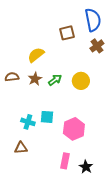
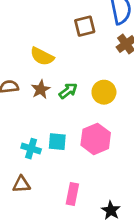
yellow semicircle: (36, 55) -> (42, 56), turned -114
pink hexagon: (74, 129) -> (96, 139), moved
pink rectangle: (65, 161) -> (72, 194), moved

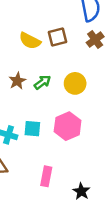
brown square: (85, 26) -> (57, 37), moved
yellow semicircle: (42, 56) -> (30, 41), moved

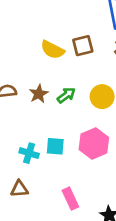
pink rectangle: (46, 176) -> (70, 199), turned -36

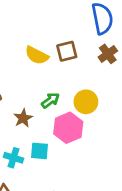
brown star: (39, 94) -> (23, 118), moved
pink hexagon: (94, 143) -> (68, 128), moved

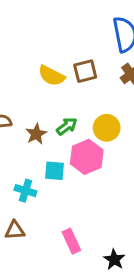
brown star: (23, 118) -> (36, 134), moved
cyan square: (40, 151) -> (55, 171), moved

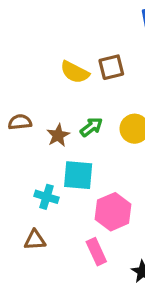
pink hexagon: (87, 157) -> (113, 212), moved
cyan square: (55, 171) -> (78, 175), size x1.4

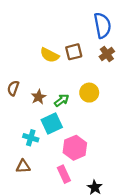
brown semicircle: (20, 122) -> (13, 88), turned -64
green arrow: (91, 127) -> (62, 100), moved
cyan square: (78, 175) -> (52, 123), turned -30

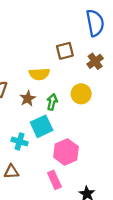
brown cross: (107, 54) -> (95, 61), moved
yellow semicircle: (50, 55) -> (39, 74), moved, turned -30
green arrow: (62, 100) -> (52, 102), turned -40

